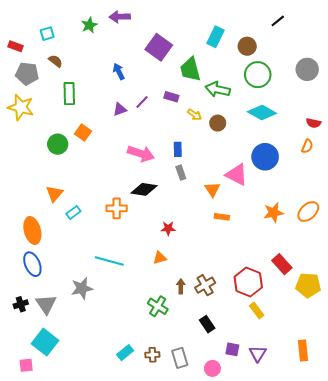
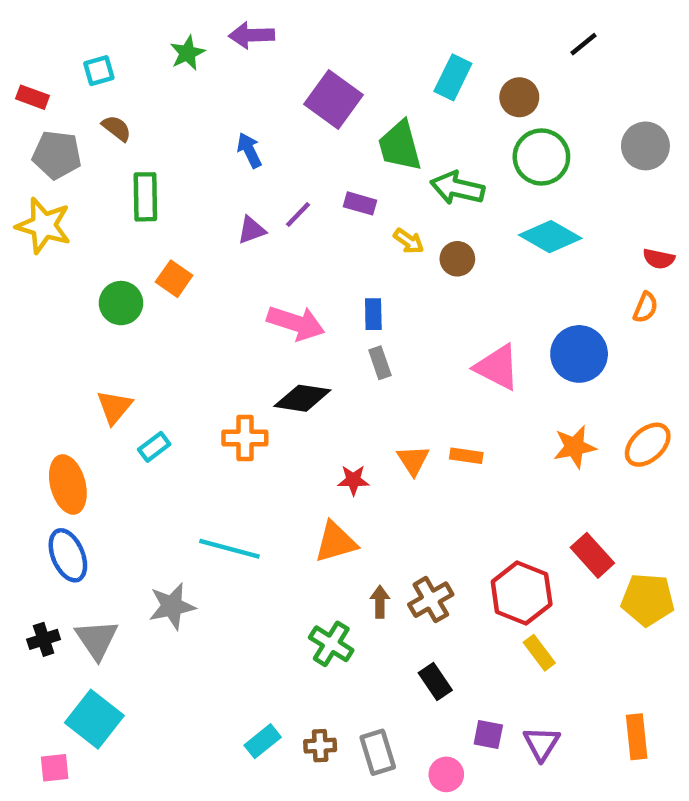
blue circle: (265, 157) -> (579, 354), moved
orange triangle: (212, 189) -> (413, 460), moved
orange triangle: (160, 258) -> (336, 542), size x1.5

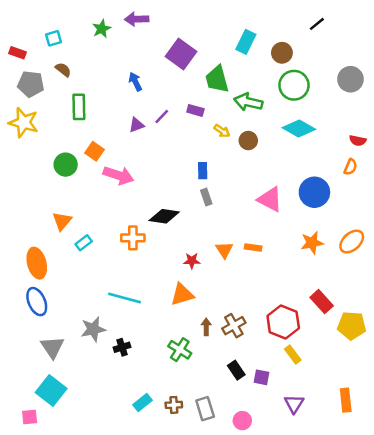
pink arrow: (296, 323) -> (118, 175), moved
black cross: (44, 639) -> (122, 347), moved
purple square: (488, 735) -> (262, 377), moved

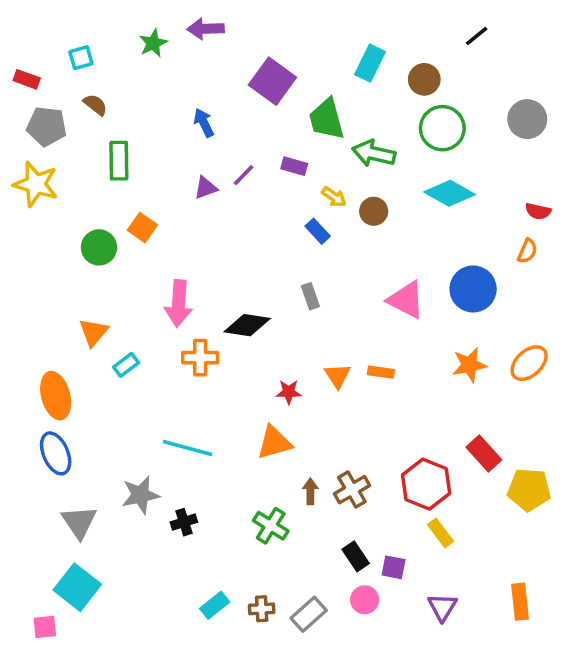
blue rectangle: (203, 171) -> (318, 231), moved, turned -42
pink arrow: (118, 175) -> (178, 303), moved, turned 76
gray rectangle: (205, 409) -> (309, 614), turned 65
pink circle: (242, 421) -> (365, 600), moved

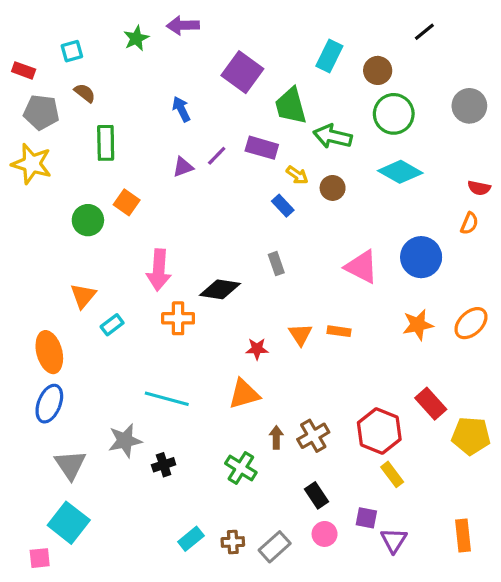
purple rectangle: (294, 166) -> (262, 148), size x1.4
blue ellipse: (56, 453) -> (49, 404), turned 45
purple square: (394, 567) -> (366, 518), moved

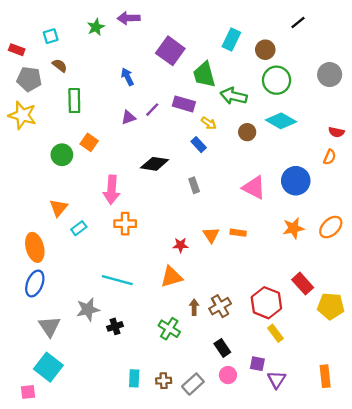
brown circle: (333, 188) -> (247, 132), moved
black diamond: (220, 289) -> (155, 164), moved
cyan rectangle: (191, 539) -> (134, 378), turned -48

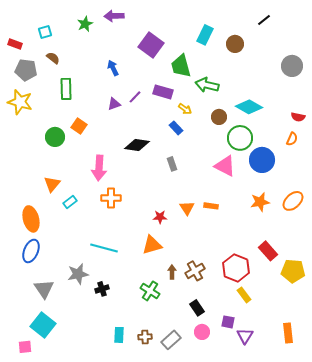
green circle: (277, 80) -> (240, 138), moved

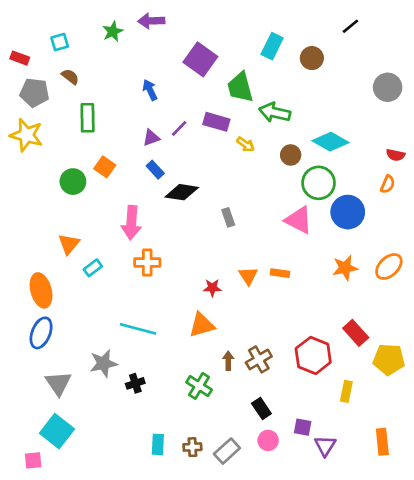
blue rectangle: (176, 128) -> (155, 170), moved
yellow rectangle: (244, 295) -> (346, 391), moved, turned 49

